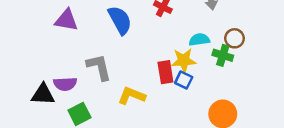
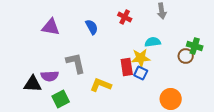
blue semicircle: (120, 20) -> (92, 27), size x0.7
brown circle: (234, 38) -> (186, 56), moved
green cross: (223, 55) -> (195, 46), moved

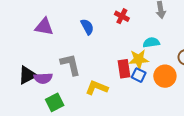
black triangle: (33, 84) -> (27, 75), moved, turned -30
orange circle: (171, 99) -> (165, 76), moved

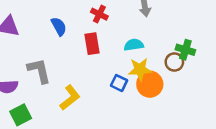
yellow star: (139, 59) -> (140, 69), moved
red rectangle: (124, 69) -> (92, 44), moved
yellow L-shape: (97, 88) -> (70, 98), turned 120

